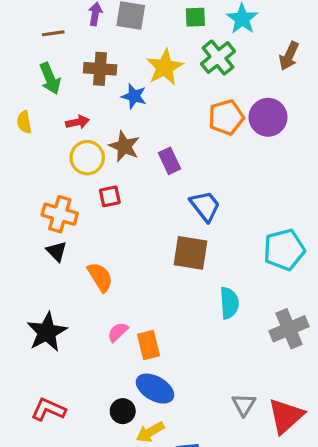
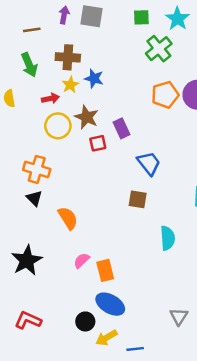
yellow star: (165, 67) -> (70, 85), moved, size x0.6
red square: (110, 196) -> (98, 143), moved
brown square: (191, 253) -> (138, 199), size x0.7

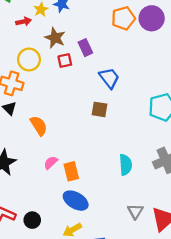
yellow circle: (58, 126) -> (29, 59), moved
cyan semicircle: (168, 238) -> (126, 165), moved
black circle: (85, 321) -> (32, 220), moved

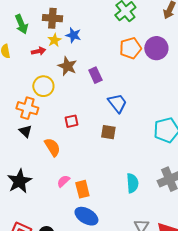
red square: (65, 61) -> (71, 121), moved

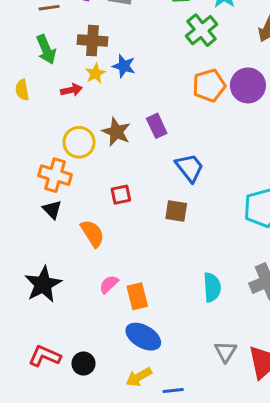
brown star: (67, 66) -> (116, 132), moved

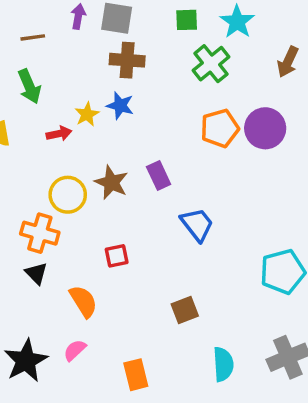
brown cross: (92, 41) -> (127, 60), moved
brown square: (176, 211) -> (185, 310), moved, turned -30
pink semicircle: (109, 284) -> (75, 350), moved

